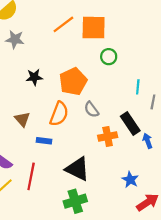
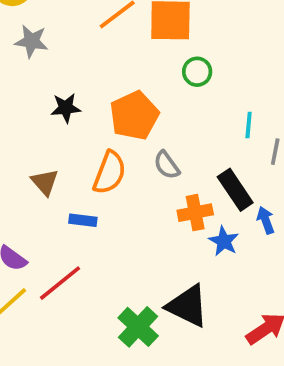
black triangle: (77, 169) -> (188, 306), moved
red line: (31, 176) -> (60, 283), turned 40
blue star: (130, 180) -> (224, 241), moved
green cross: (75, 201) -> (138, 327), turned -30

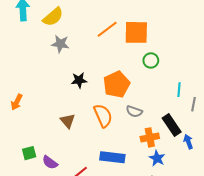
gray semicircle: (167, 165) -> (134, 111), turned -35
orange semicircle: (110, 173) -> (103, 116), turned -45
blue rectangle: (83, 220) -> (112, 157), moved, size x1.6
blue star: (224, 241) -> (157, 158), moved

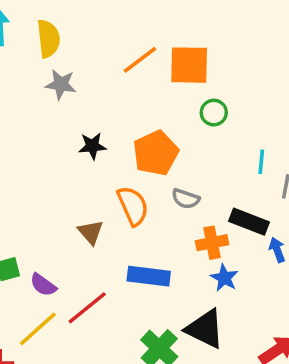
yellow semicircle: (53, 17) -> (48, 39), turned -55
brown triangle: (68, 121) -> (91, 232), moved
black rectangle: (172, 125) -> (249, 222), turned -35

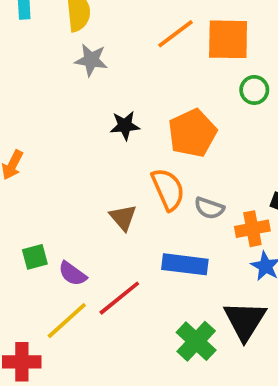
gray semicircle: (186, 199) -> (209, 208), moved
black triangle: (205, 329) -> (245, 321), turned 36

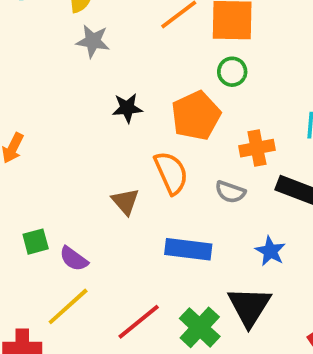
green circle: (254, 90) -> (232, 72), moved
gray semicircle: (209, 208) -> (230, 192), moved
orange cross: (252, 229) -> (257, 148), moved
red line: (119, 298) -> (139, 322), moved

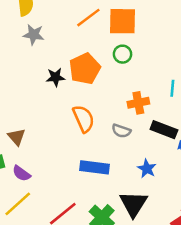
orange pentagon: (196, 116) -> (85, 69), moved
brown triangle: (125, 201) -> (17, 137), moved

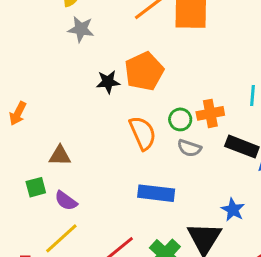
green circle: (122, 54) -> (180, 119), moved
brown triangle: (17, 137) -> (60, 156), turned -48
blue star: (147, 169) -> (233, 210), moved

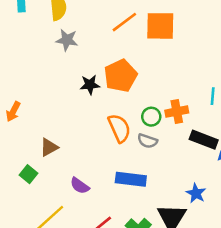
gray semicircle: (189, 148) -> (147, 141), moved
brown triangle: (60, 156) -> (49, 147), turned -30
green square: (36, 187) -> (29, 174), turned -36
purple semicircle: (66, 201) -> (80, 186), moved

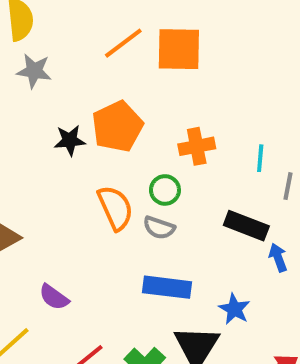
orange cross: (177, 112) -> (197, 146), moved
blue rectangle: (131, 179) -> (167, 287), moved

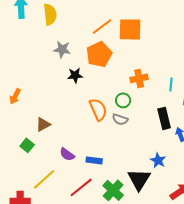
gray star: (34, 71) -> (62, 49), moved
orange pentagon: (117, 126) -> (99, 54), moved
black rectangle: (246, 226) -> (164, 118), turned 55
blue rectangle: (167, 287) -> (94, 160), moved, size x0.7

